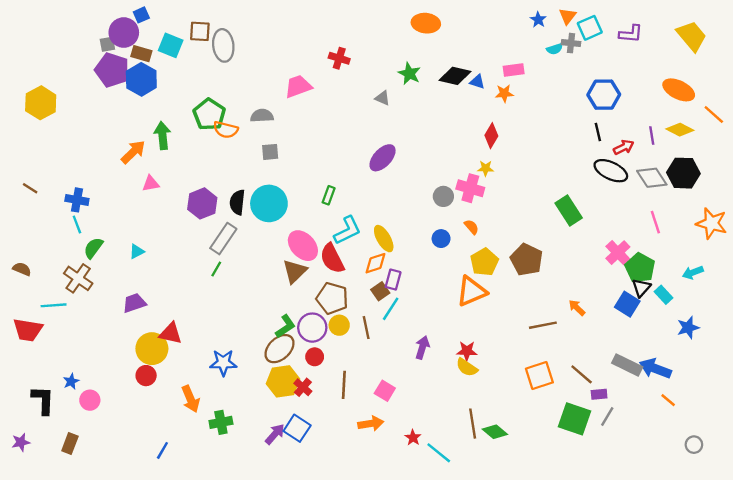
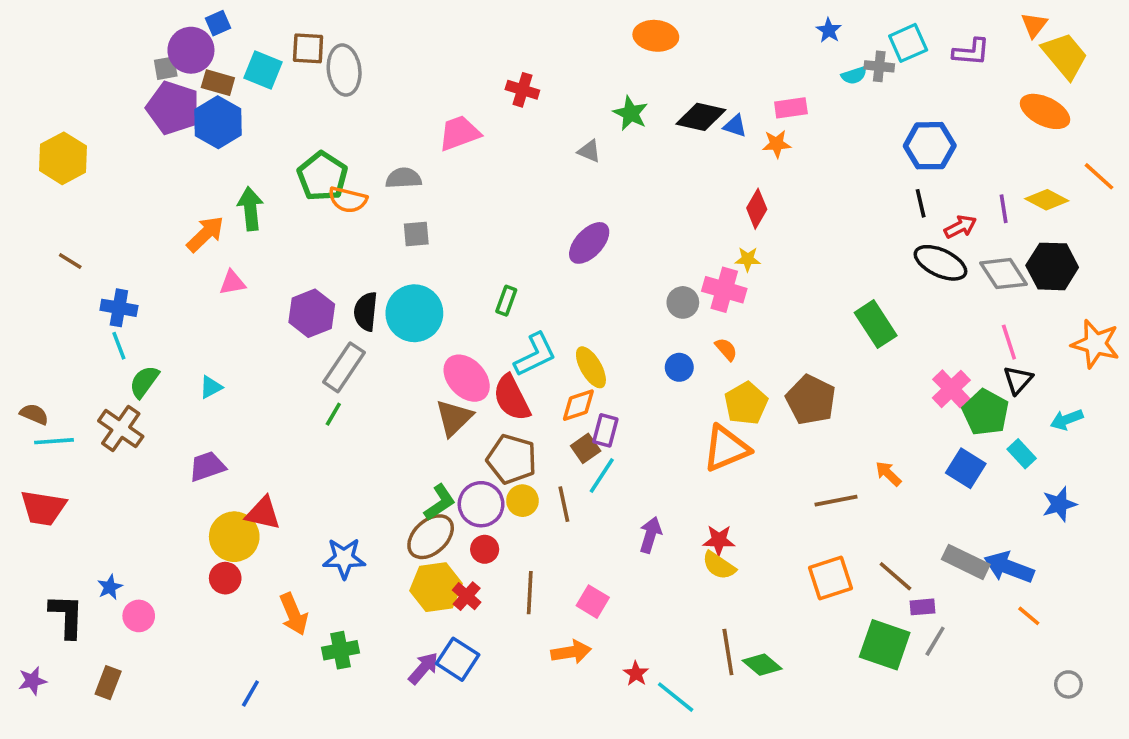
orange triangle: (567, 16) -> (1034, 25), moved
orange ellipse: (679, 90) -> (1045, 111), moved
brown line: (30, 188) -> (70, 261), moved
black triangle: (641, 288) -> (1018, 380), moved
cyan line: (54, 305) -> (54, 441), moved

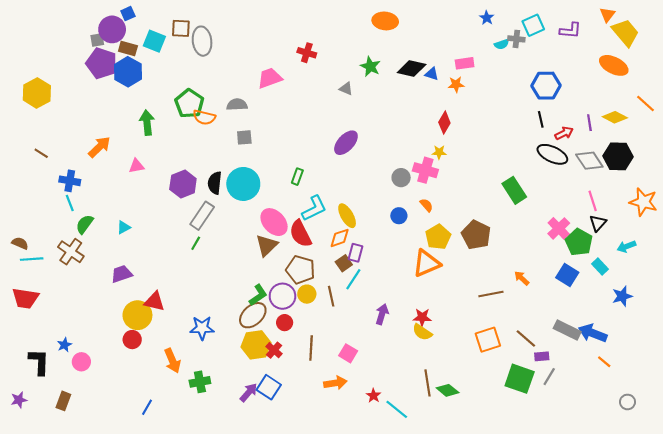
orange arrow: (205, 234) -> (99, 147), moved

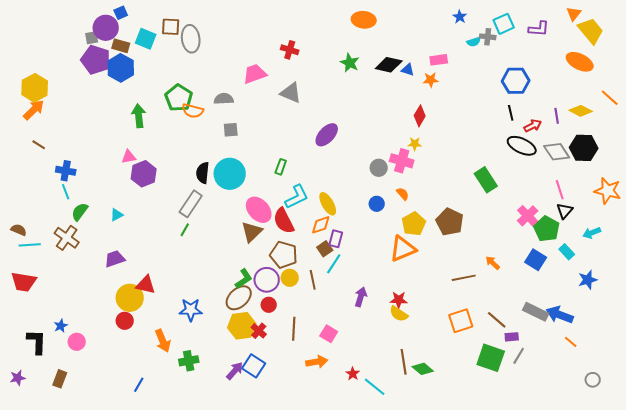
gray triangle: (346, 89) -> (291, 93), moved, size x1.6
orange arrow: (99, 147) -> (34, 110), moved
purple hexagon: (183, 184) -> (144, 174), moved

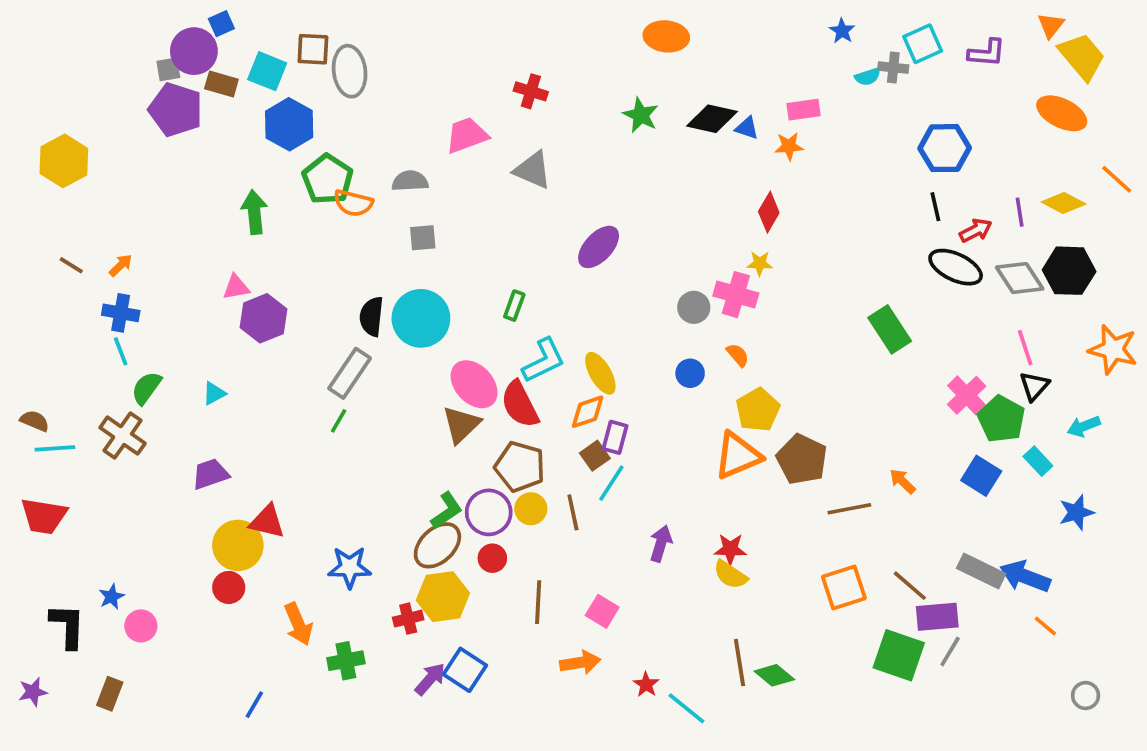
blue hexagon: (121, 68) -> (289, 124), moved
orange arrow: (34, 110) -> (121, 265), moved, size x0.6
brown pentagon: (450, 222) -> (802, 459), moved
red cross: (259, 331) -> (408, 619), moved, turned 35
purple rectangle: (512, 337) -> (937, 617), size x1.6

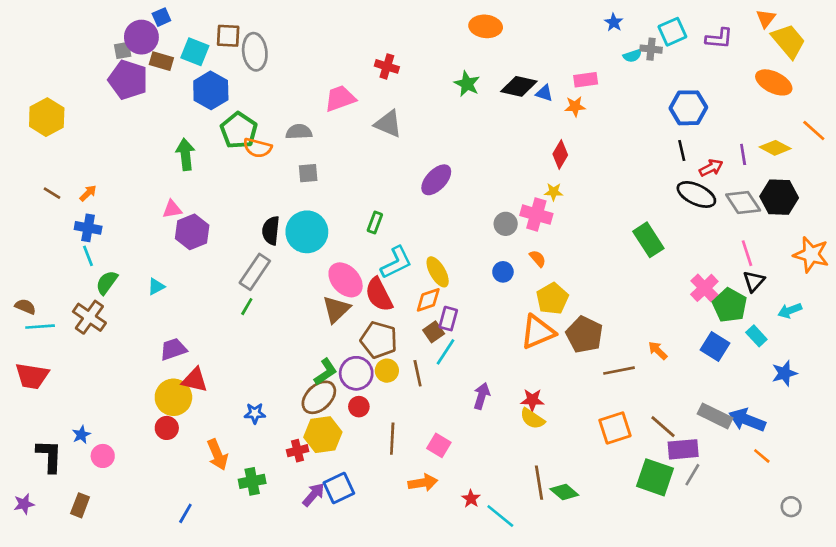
purple trapezoid: (210, 474) -> (173, 349), moved
blue star: (350, 567) -> (255, 413), size x0.7
blue square: (465, 670) -> (339, 488), turned 32

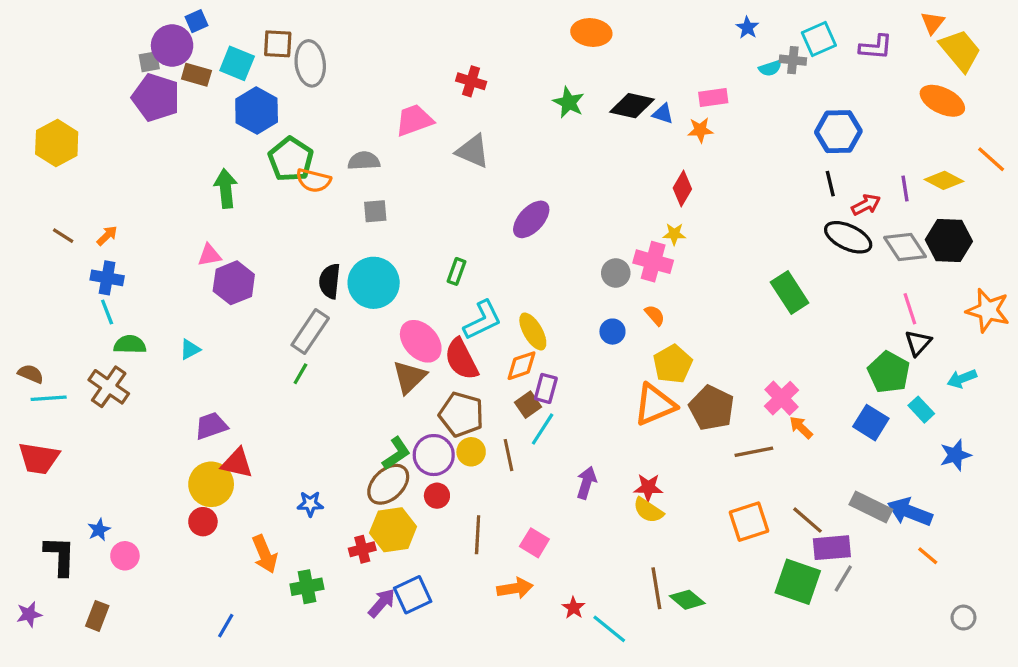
green semicircle: (107, 283) -> (130, 345), turned 55
pink cross: (704, 288) -> (781, 398), moved

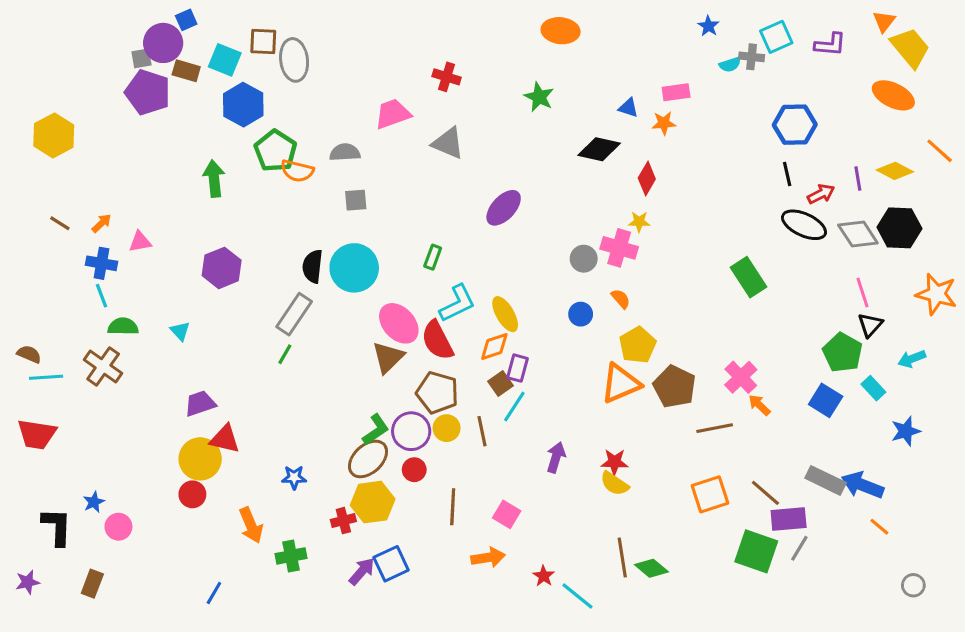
black diamond: (632, 106) -> (599, 149), moved
pink triangle: (209, 255) -> (140, 242), moved
cyan triangle: (190, 349) -> (180, 331), turned -45

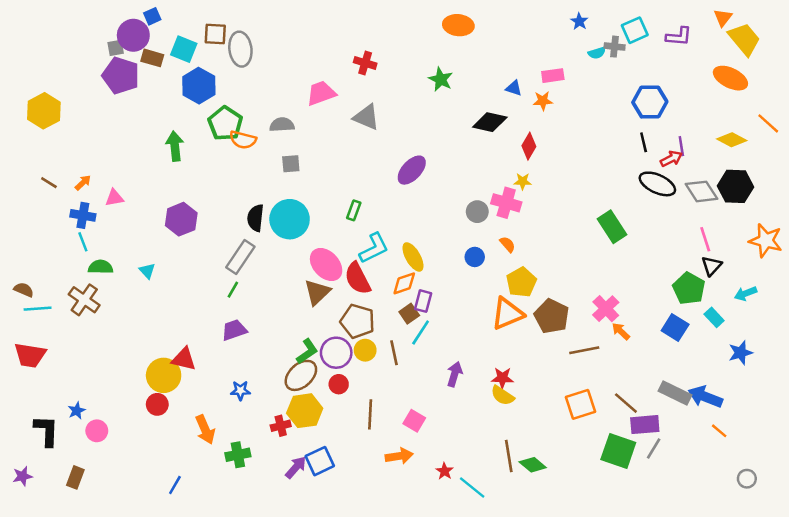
purple line: (858, 179) -> (681, 146), moved
purple trapezoid: (200, 403) -> (234, 330), moved

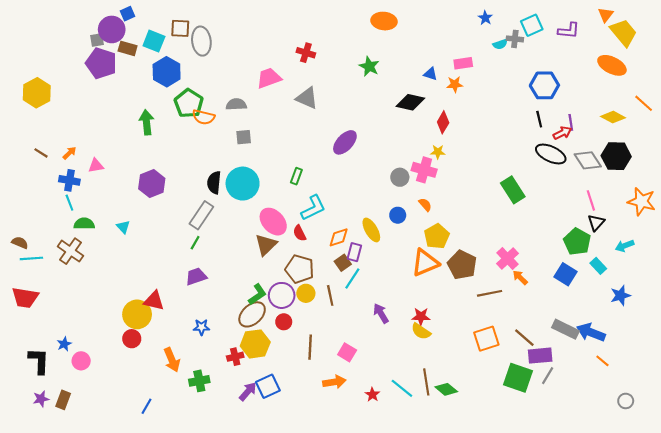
yellow ellipse: (413, 257) -> (371, 230), moved
red semicircle: (358, 278) -> (300, 233), size x0.6
purple arrow: (455, 374) -> (381, 313), turned -48
purple star: (22, 476) -> (41, 399), moved
cyan line: (472, 488) -> (402, 388), moved

